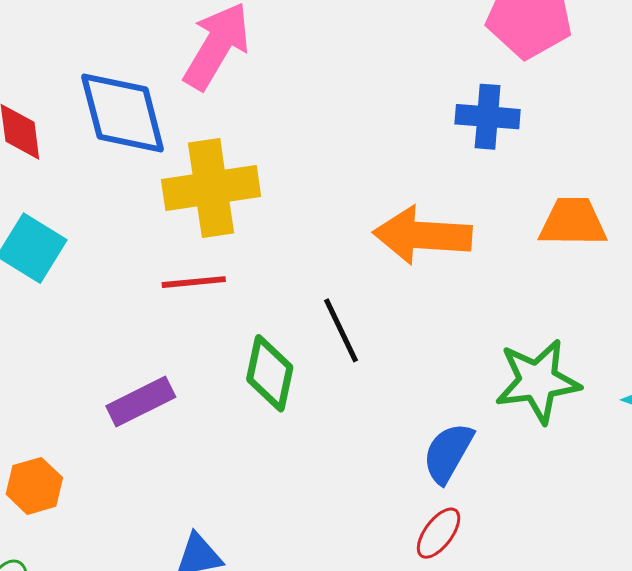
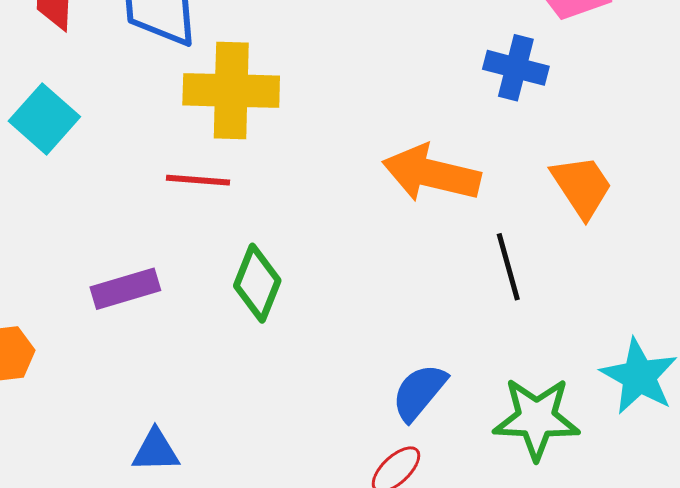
orange trapezoid: (573, 222) -> (582, 186), turned 46
black line: (341, 330) -> (508, 267), moved
green star: (538, 381) -> (536, 418), moved

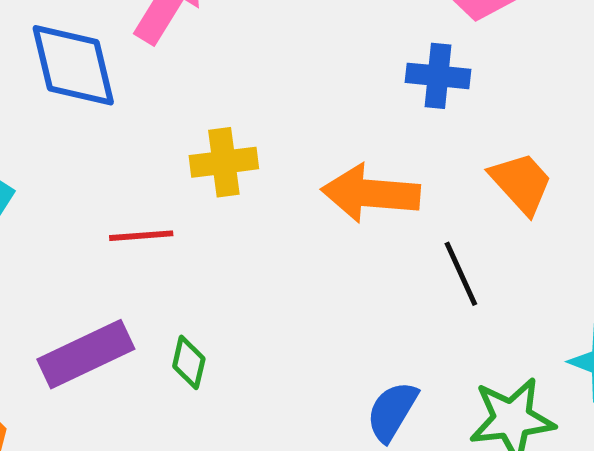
yellow cross: (231, 91) -> (224, 162), moved, size x0.7
green diamond: (257, 283) -> (189, 362), moved, size x0.7
purple rectangle: (125, 289) -> (86, 354), size x1.4

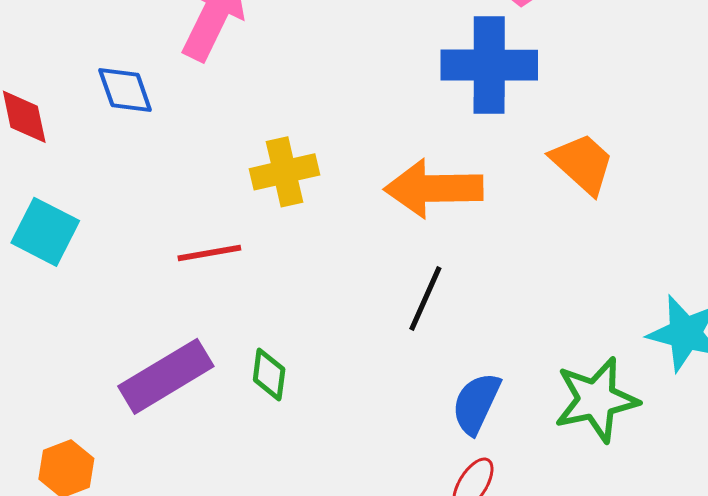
blue diamond: (73, 65) -> (125, 90), size x0.6
blue cross: (438, 76) -> (489, 65), size x1.5
black line: (461, 274) -> (425, 299), moved, turned 54

